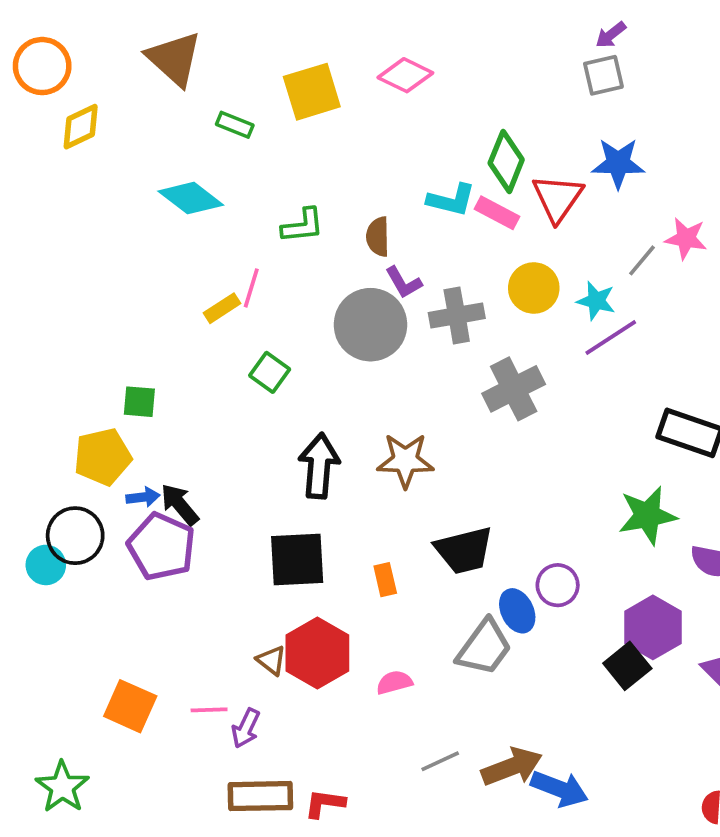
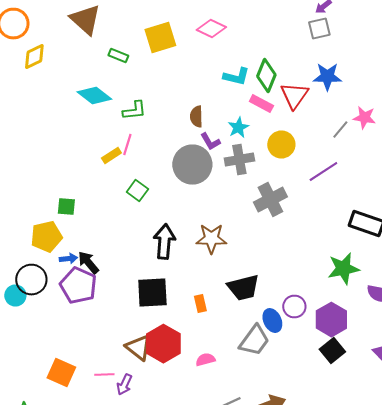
cyan L-shape: (451, 200) -> (236, 76), moved
green L-shape: (303, 226) -> (134, 110), moved
cyan star: (596, 301) -> (238, 128), moved, turned 30
purple hexagon: (653, 627) -> (331, 320), moved
brown triangle: (271, 660) -> (138, 348), size x1.6

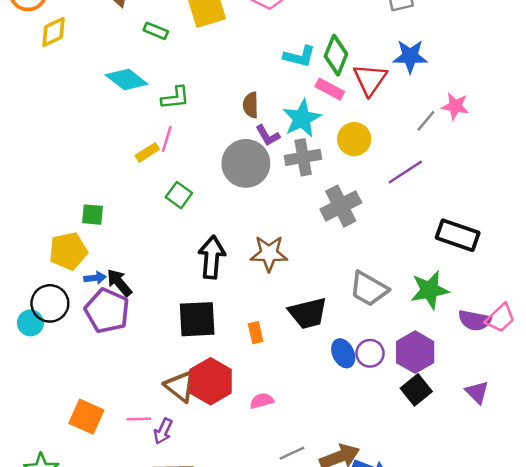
cyan star: (238, 128) -> (302, 118), size x1.5
purple circle: (294, 306) -> (370, 353), moved
gray trapezoid: (254, 340) -> (369, 289), moved, turned 84

